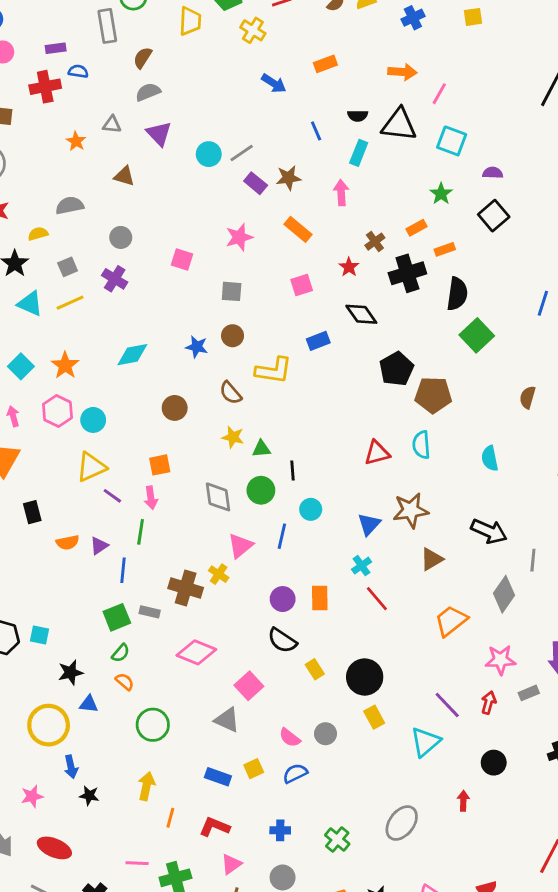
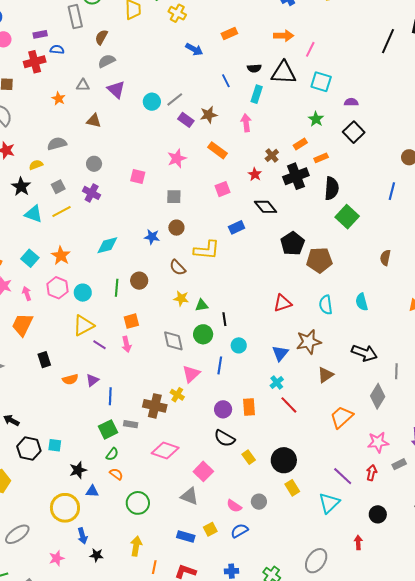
cyan semicircle: (421, 445) -> (326, 305), moved
green line: (141, 532) -> (117, 288), moved

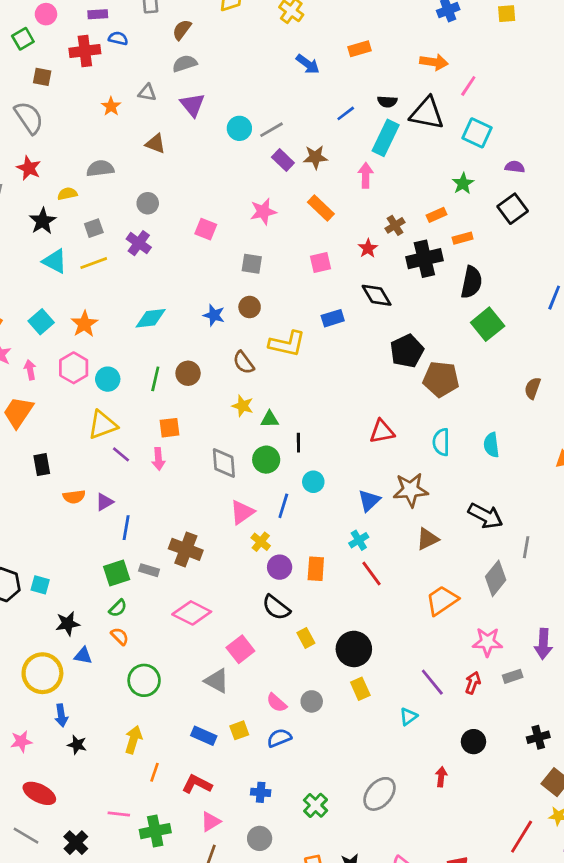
blue line: (226, 81) -> (346, 113), turned 72
cyan rectangle: (257, 94) -> (386, 138), size x1.4
yellow cross: (177, 395) -> (261, 542), moved
cyan triangle: (329, 503) -> (408, 717), size x0.6

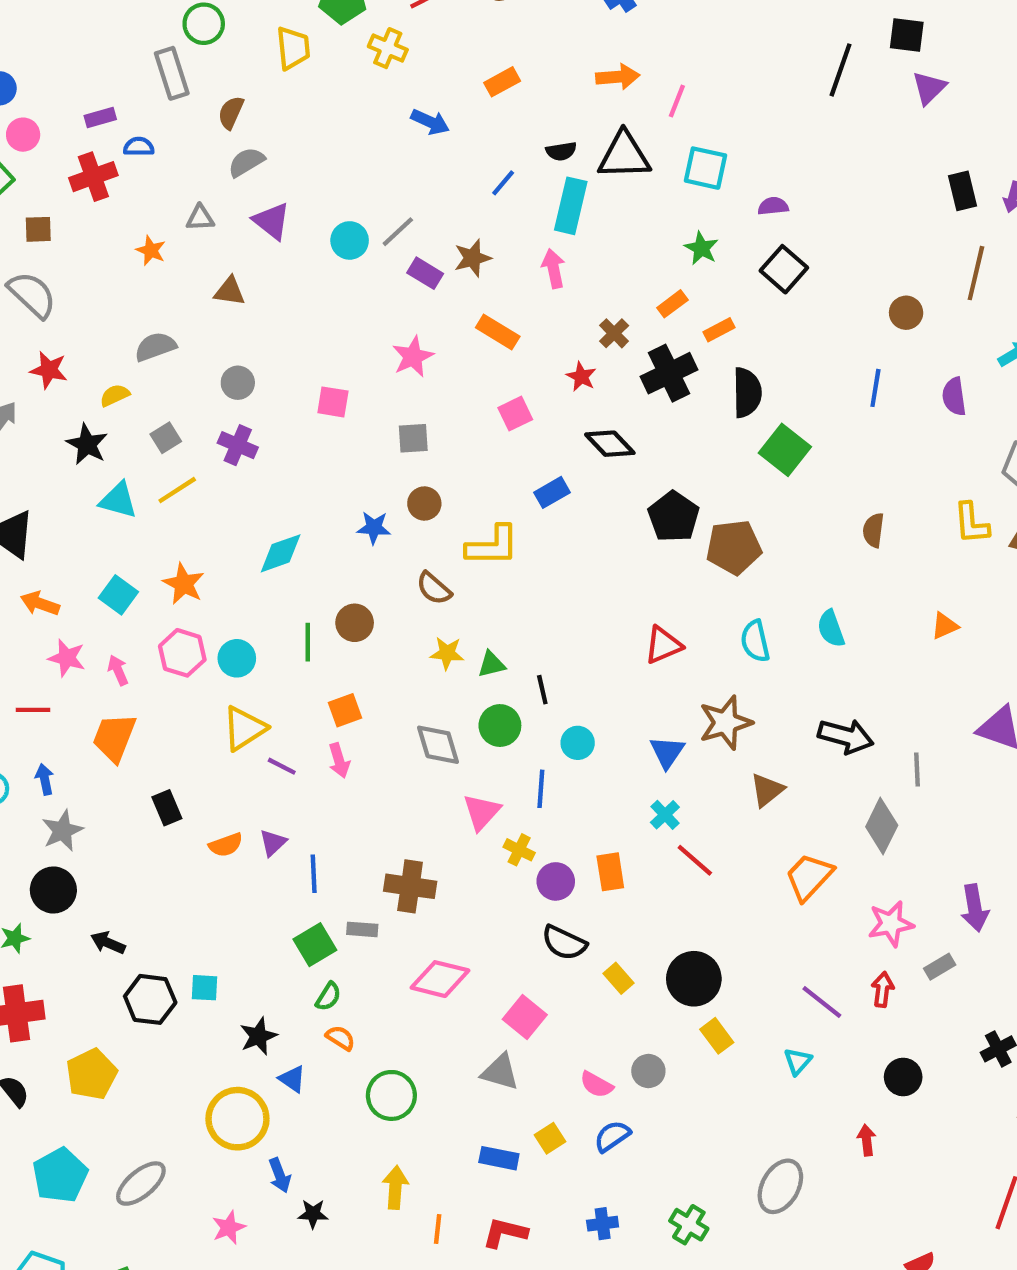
blue triangle: (83, 656) -> (292, 1079), turned 36

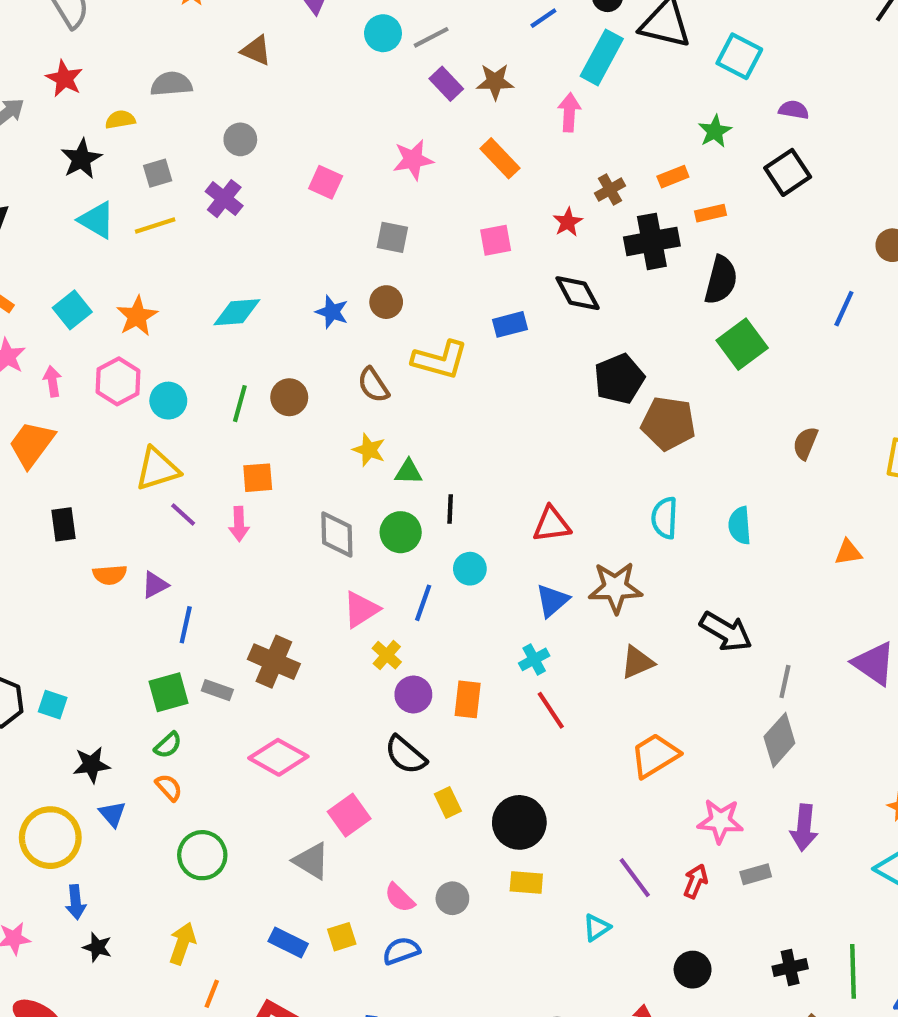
red triangle: (663, 645) -> (552, 524), moved
gray diamond: (882, 826) -> (779, 740), moved
yellow rectangle: (717, 1036) -> (526, 882), turned -64

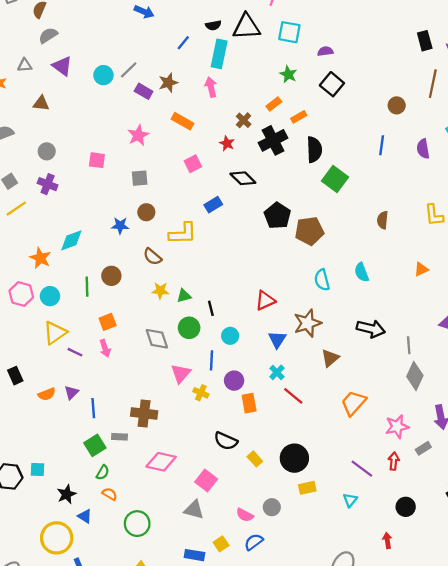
orange star: (137, 316) -> (40, 258), moved
purple circle: (413, 694) -> (234, 381), moved

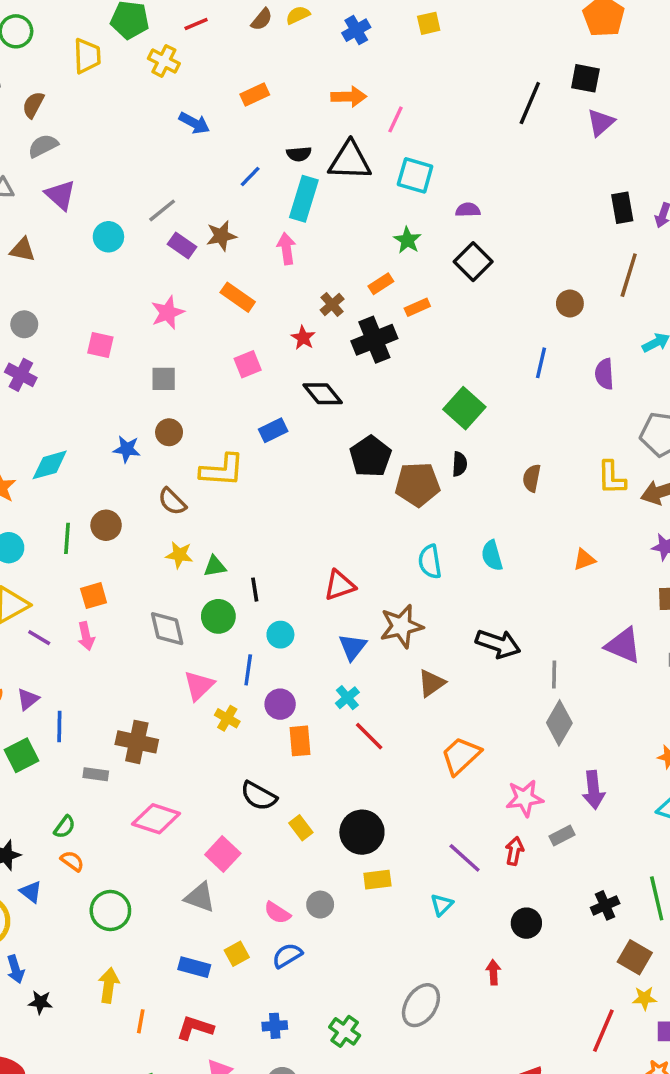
cyan circle: (103, 75) -> (108, 237), moved
black semicircle: (314, 150) -> (460, 464), moved, size x0.6
green square: (95, 445) -> (21, 755), moved

